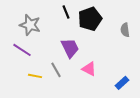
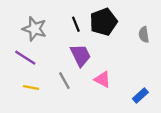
black line: (66, 12) -> (76, 24), moved
yellow line: (35, 76) -> (31, 87), moved

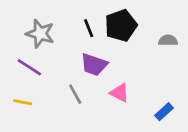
gray semicircle: (144, 35) -> (168, 40), turned 98
purple trapezoid: (80, 55) -> (94, 65), turned 135
yellow line: (31, 87) -> (23, 102), moved

